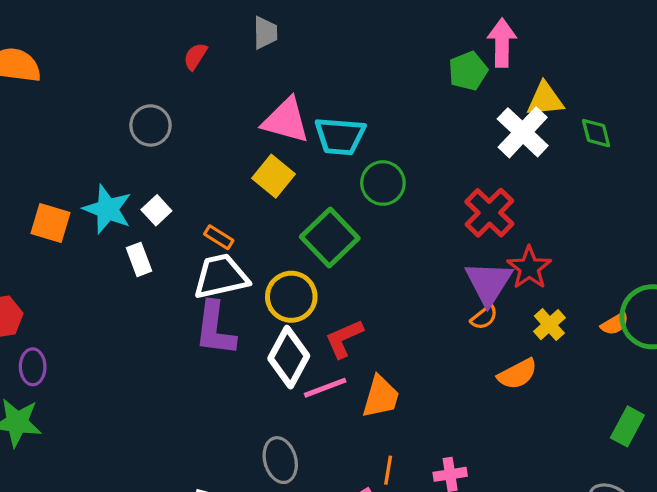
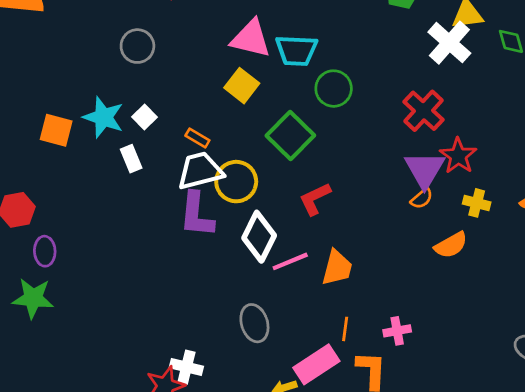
yellow circle: (291, 297) -> (236, 182), moved
yellow cross: (549, 325) -> (477, 203), turned -32
red L-shape: (344, 339) -> (315, 199), moved

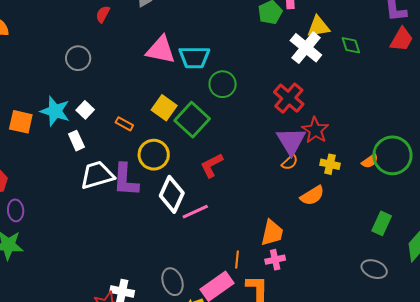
yellow square: (242, 86) -> (164, 108), moved
white trapezoid: (200, 171) -> (97, 175), moved
orange trapezoid: (337, 268) -> (272, 233), moved
gray ellipse: (254, 323) -> (172, 282), moved

